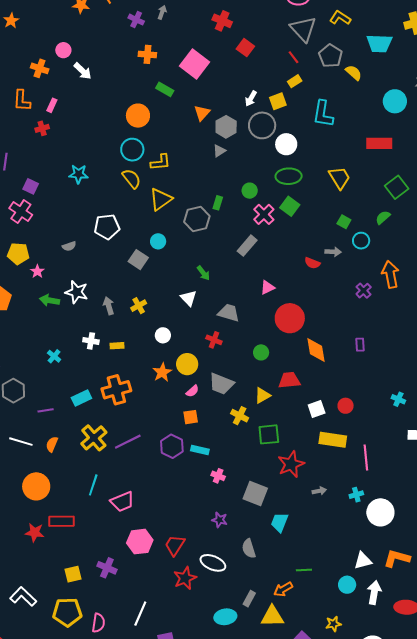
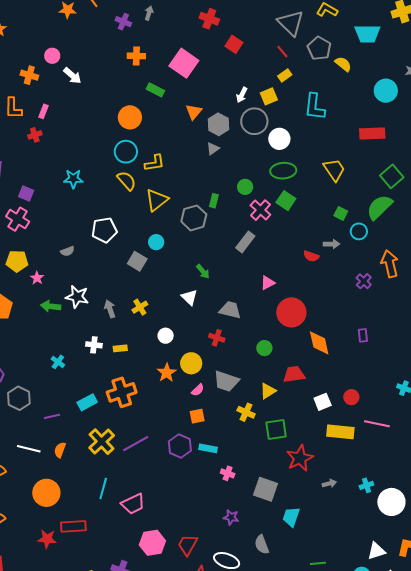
green semicircle: (383, 217) -> (379, 207), size x1.8
pink line: (366, 458) -> (377, 424), moved, turned -70

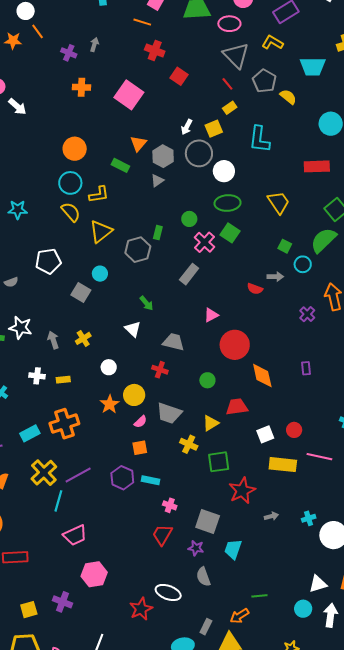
green rectangle: (155, 90) -> (120, 165), moved
cyan line: (103, 489) -> (58, 501), moved
purple star: (231, 517) -> (196, 548), moved
red trapezoid: (188, 545) -> (162, 535), moved

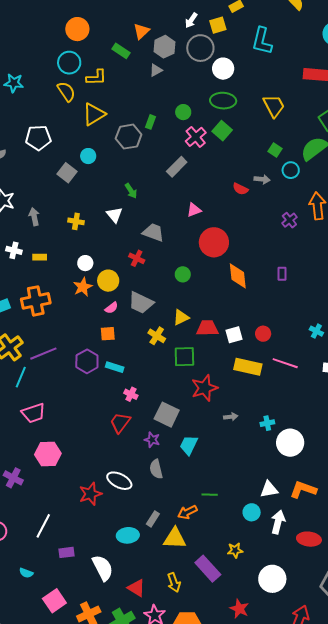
yellow cross: (83, 338) -> (76, 221), moved, turned 35
white circle: (109, 367) -> (85, 263), moved
red trapezoid: (237, 407) -> (207, 328), moved

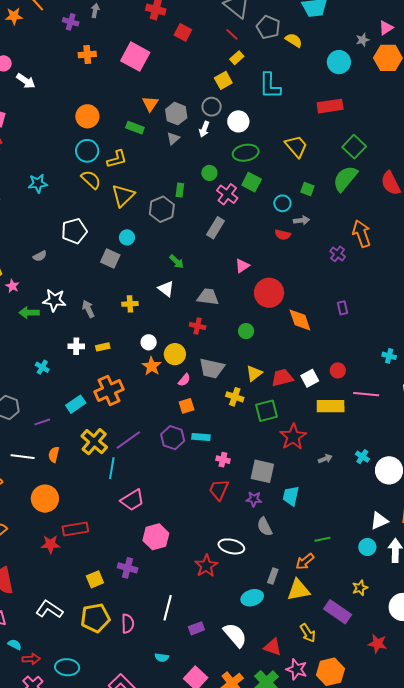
white arrow: (191, 20) -> (204, 129), moved
gray circle: (200, 48) -> (212, 107), size x0.7
cyan circle: (291, 170) -> (282, 203), moved
cyan cross: (267, 423) -> (362, 457), turned -32

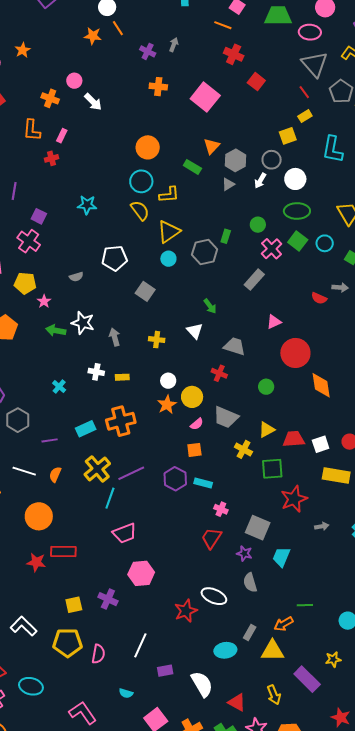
cyan circle: (282, 203) -> (325, 243), moved
cyan circle: (127, 237) -> (168, 259), moved

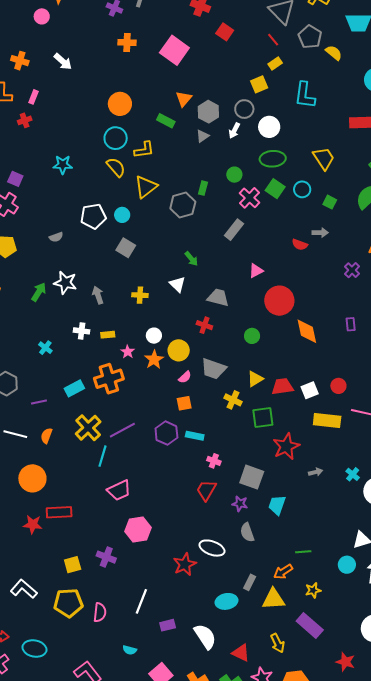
pink circle: (74, 81) -> (42, 16), moved
cyan circle: (168, 259) -> (122, 215), moved
pink star: (44, 301) -> (128, 352), moved
green arrow: (56, 330) -> (39, 292), turned 114
yellow star: (333, 659) -> (313, 590), moved

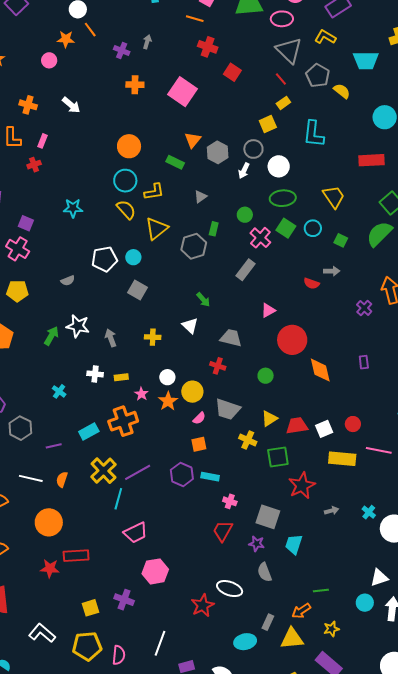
gray triangle: (203, 136) -> (200, 197), moved

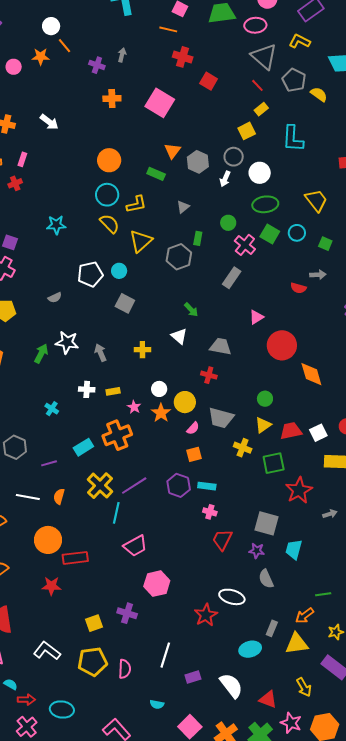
pink circle: (49, 60) -> (14, 67), moved
green circle: (266, 376) -> (265, 399), moved
pink cross: (230, 501) -> (210, 512), moved
red rectangle: (76, 556) -> (75, 558), moved

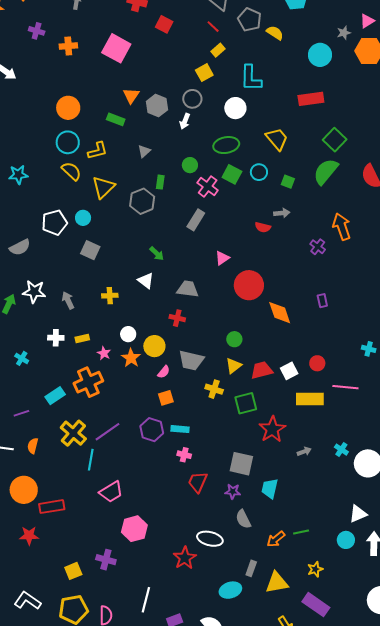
purple cross: (97, 65) -> (37, 31), moved
white circle: (260, 173) -> (235, 108), moved
gray semicircle: (55, 298) -> (20, 247), size x1.5
orange arrow: (305, 616) -> (276, 539), moved

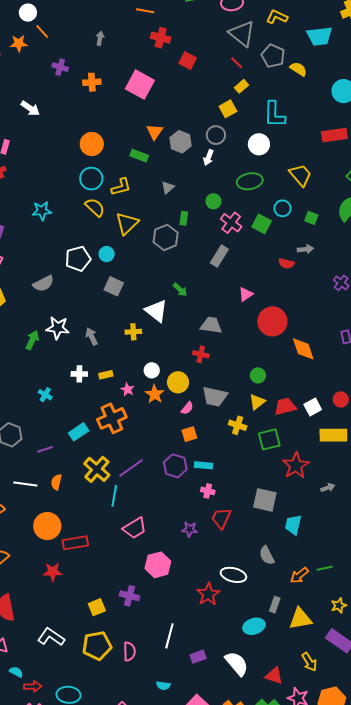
green square: (232, 174) -> (262, 224), moved
white triangle: (146, 281) -> (156, 311), moved, size x1.4
purple star: (233, 491) -> (190, 529), moved

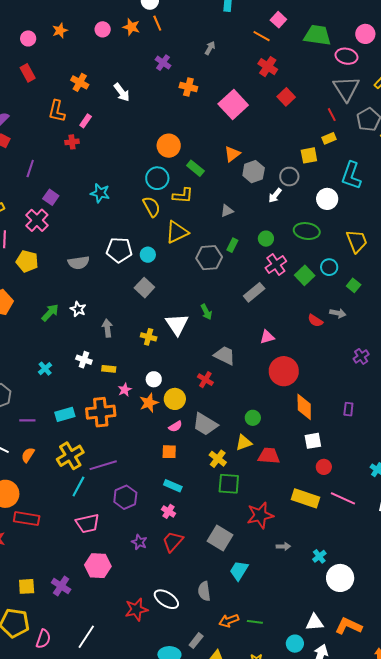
green rectangle: (139, 156) -> (195, 168), moved
white star: (58, 328) -> (78, 309), size x0.7
white square: (313, 407) -> (313, 441), moved
green square: (269, 439) -> (229, 484), moved
purple hexagon: (175, 466) -> (125, 497), moved

